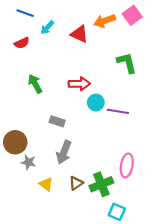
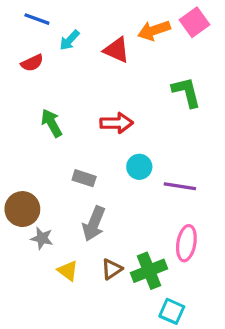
cyan circle: (96, 103) -> (139, 167), moved
purple line: (118, 111) -> (180, 186), moved

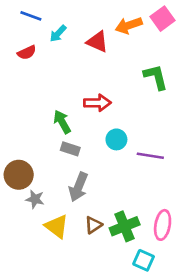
green arrow: (52, 123) -> (62, 122), moved
pink ellipse: (186, 243) -> (163, 225), moved
yellow triangle: (68, 271) -> (57, 226), size x1.4

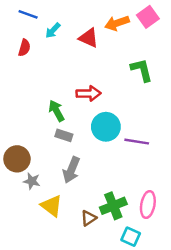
red semicircle: (27, 53) -> (24, 48), turned -49
cyan circle: (116, 139) -> (106, 127), size x1.5
brown triangle: (93, 225) -> (89, 218), moved

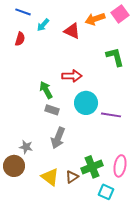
brown circle: (17, 159) -> (14, 166), moved
yellow triangle: (52, 206) -> (50, 177), moved

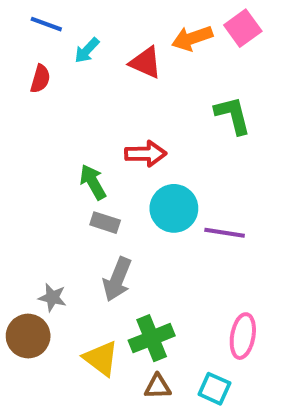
green cross: (92, 167) -> (152, 338), moved
brown triangle: (72, 177) -> (158, 387), moved, turned 32

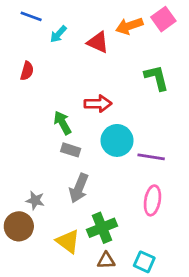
red semicircle: (40, 79) -> (27, 71), moved
pink ellipse: (243, 336) -> (152, 200), moved

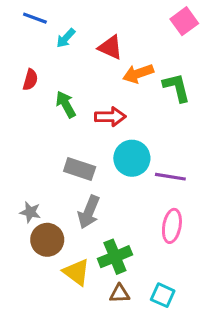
orange arrow: (129, 26) -> (138, 74), moved
green arrow: (62, 123) -> (66, 104), moved
gray rectangle: (71, 150) -> (80, 169), size x1.4
gray star: (35, 200) -> (30, 212), moved
brown circle: (19, 226) -> (47, 240), moved

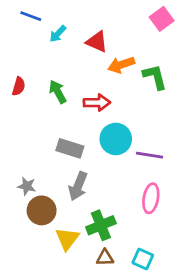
red semicircle: (30, 80) -> (19, 86), moved
yellow triangle: (76, 272) -> (67, 239), turned 30

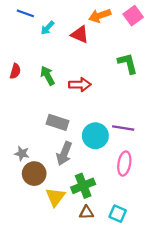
orange arrow: (121, 65) -> (100, 16), moved
cyan circle: (116, 139) -> (95, 136), moved

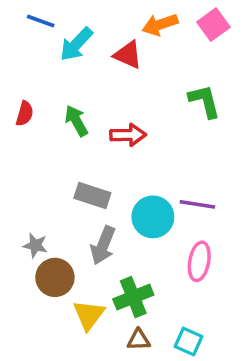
cyan arrow: (48, 28) -> (76, 44), size x1.5

